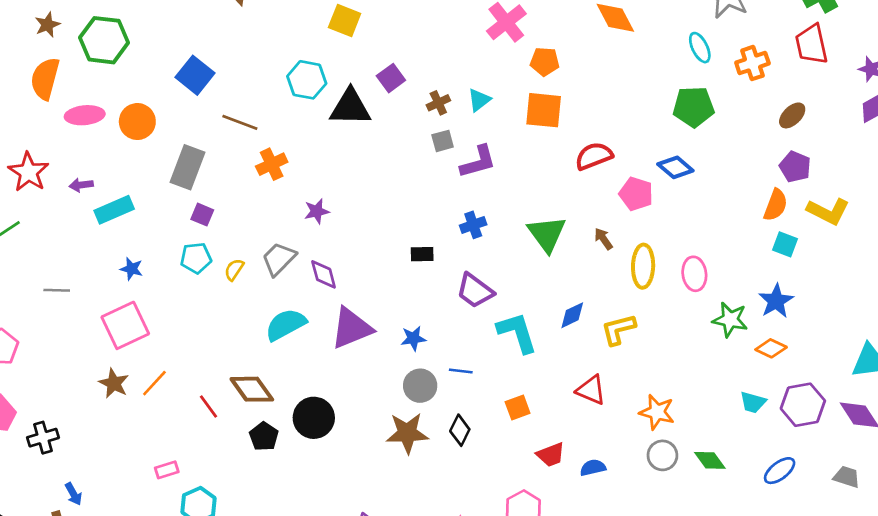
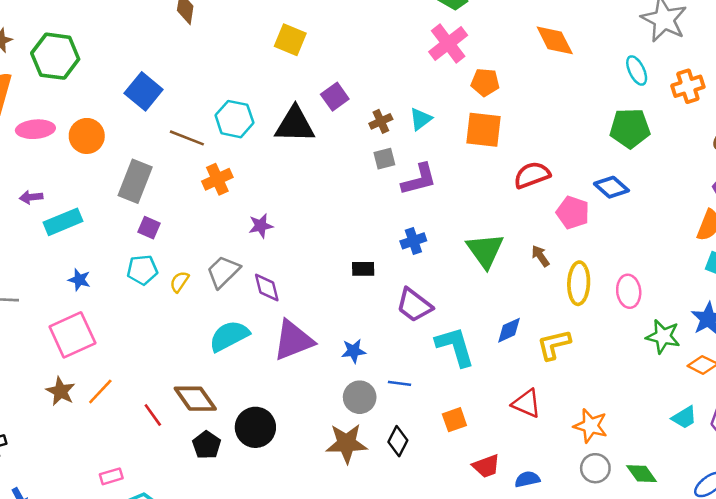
cyan hexagon: (307, 80) -> (234, 119), moved
cyan trapezoid: (753, 402) -> (684, 417), turned -48

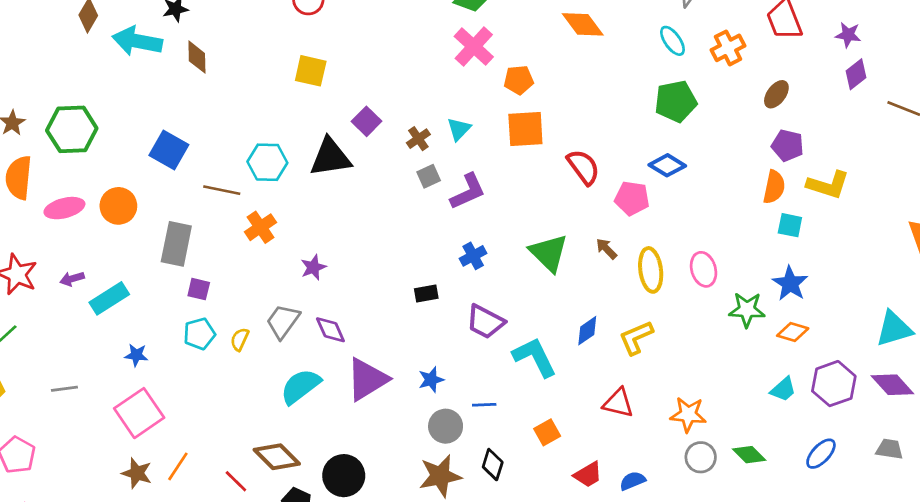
red semicircle: (532, 175) -> (583, 167), turned 84

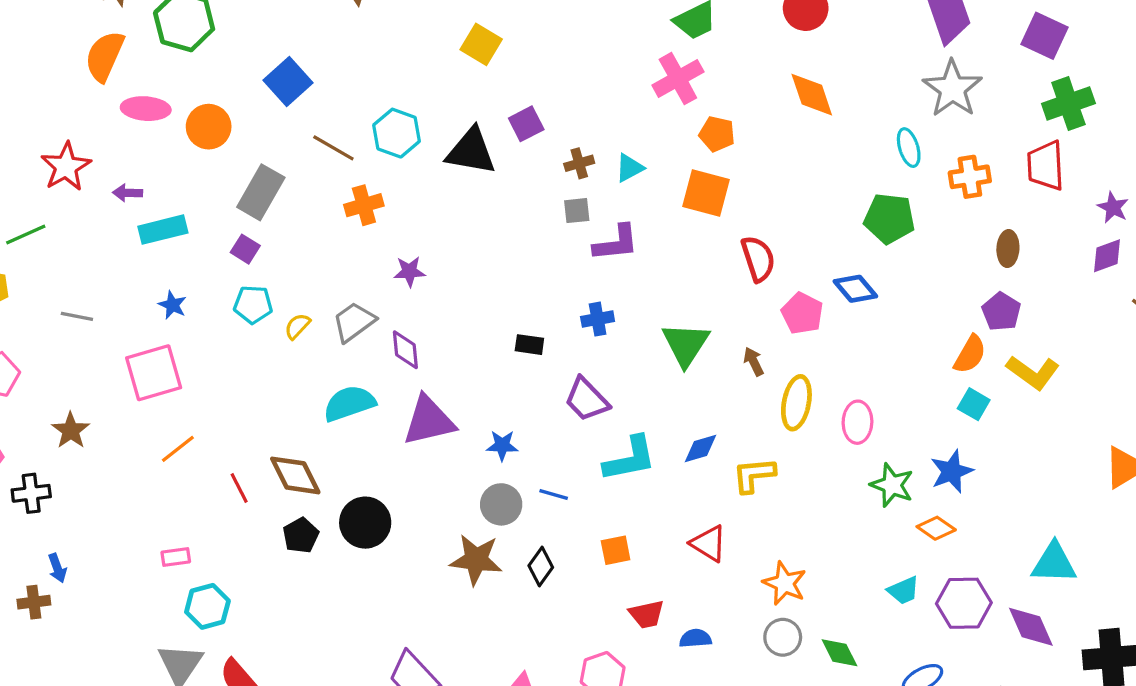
brown ellipse: (776, 94) -> (1008, 249), turned -52
purple square: (199, 289) -> (245, 249), moved
cyan L-shape: (535, 357) -> (630, 459), turned 87
brown star: (137, 473) -> (71, 430), moved

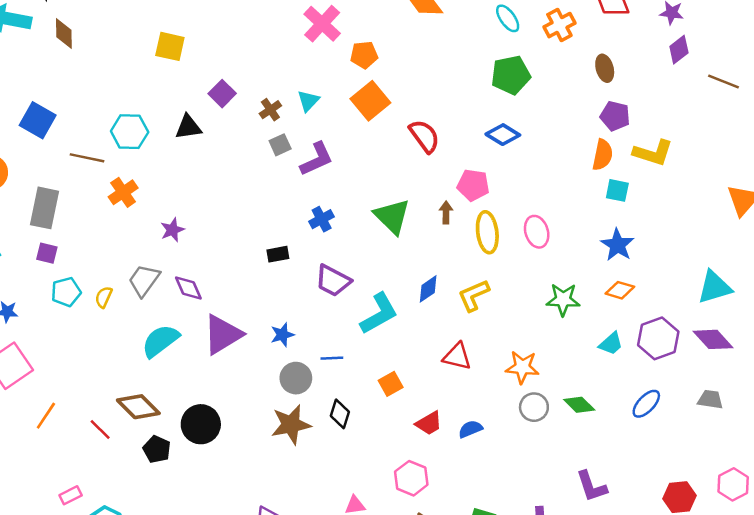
black triangle: (471, 151) -> (188, 127), size x0.7
orange square: (706, 193) -> (370, 101), turned -36
pink pentagon: (802, 313) -> (473, 185), moved
brown arrow: (754, 362) -> (446, 212), turned 45
green star: (892, 485) -> (563, 300), moved

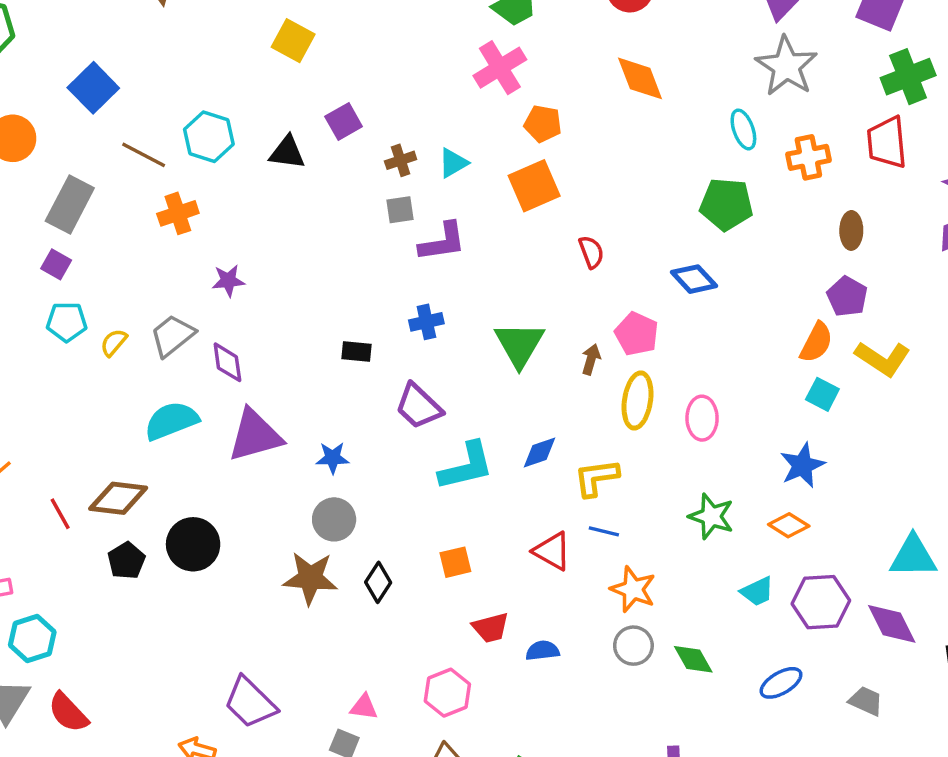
red semicircle: (424, 136) -> (591, 252), size x0.7
blue line: (332, 358) -> (604, 531), moved
brown diamond: (138, 407) -> (118, 498), turned -54

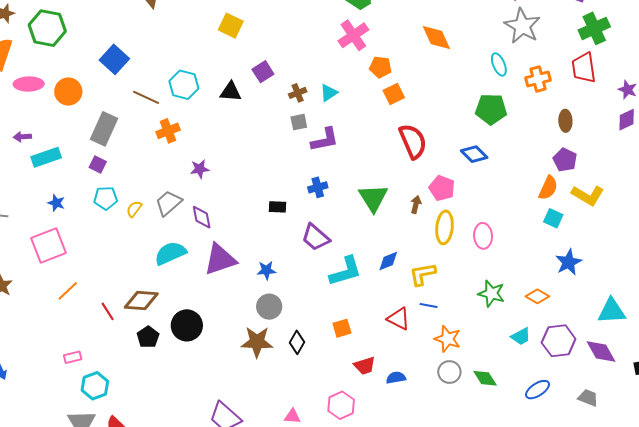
orange square: (534, 186) -> (394, 94), moved, size x0.7
red semicircle: (591, 252) -> (413, 141), size x1.8
blue star: (802, 465) -> (569, 262), moved

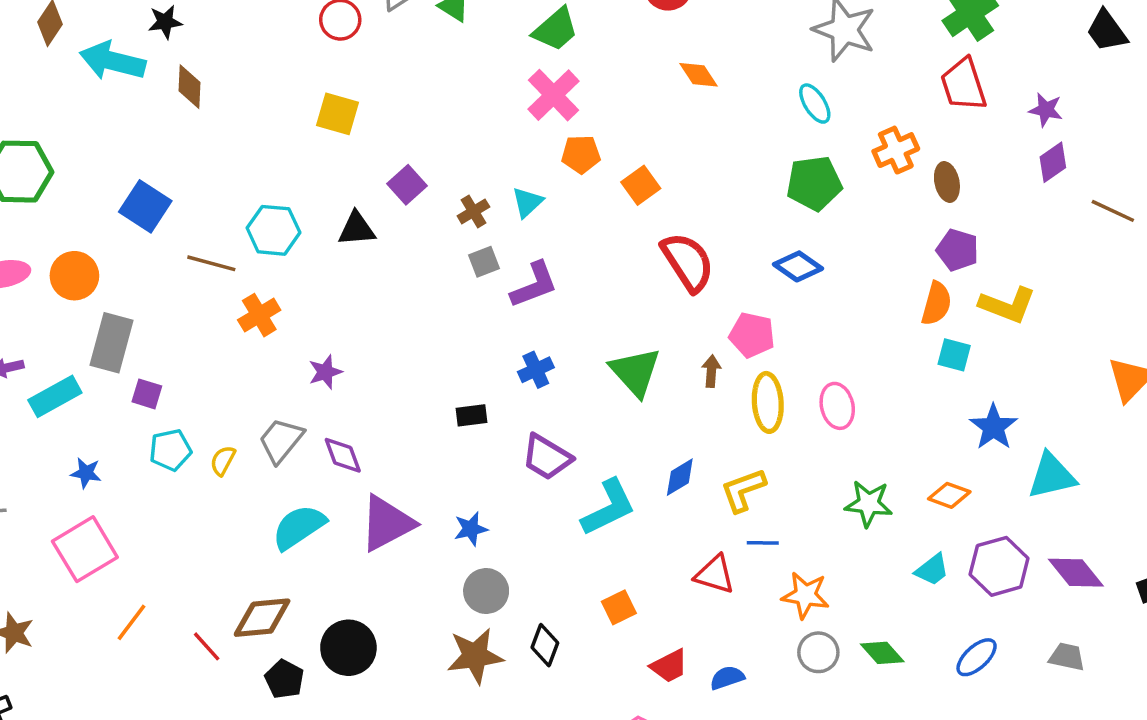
orange diamond: (436, 38) -> (698, 75), size x0.7
orange pentagon: (380, 67) -> (581, 154), moved
orange cross: (538, 79) -> (896, 150), moved
gray rectangle: (104, 129) -> (111, 343), moved
cyan triangle: (612, 311) -> (1052, 476), moved

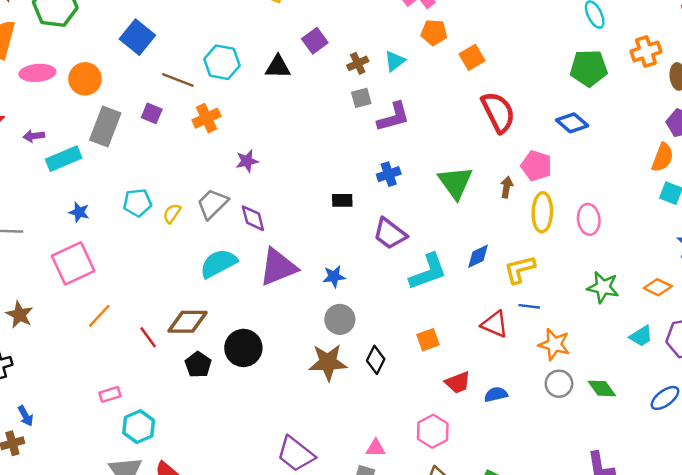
purple square: (147, 394) -> (152, 113), moved

